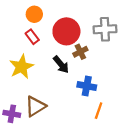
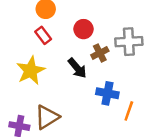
gray cross: (105, 29) -> (129, 42), moved
red circle: (66, 31) -> (83, 29), size x0.6
orange line: (99, 111) -> (129, 111), moved

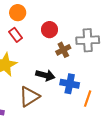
black arrow: (77, 68) -> (45, 75), moved, turned -36
brown triangle: (47, 117) -> (29, 96), moved

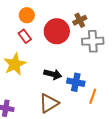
red circle: (49, 30) -> (57, 31), size x1.6
brown cross: (63, 50) -> (80, 20), moved
brown triangle: (29, 96) -> (49, 103), moved

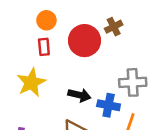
red rectangle: (25, 36) -> (44, 47), turned 32
gray cross: (93, 41) -> (133, 82), moved

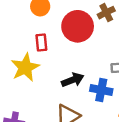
red rectangle: (44, 47) -> (41, 43), moved
black arrow: (79, 95) -> (73, 80), turned -35

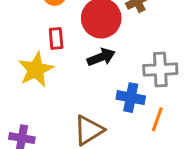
black arrow: (73, 80) -> (101, 57), moved

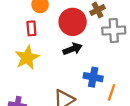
red rectangle: (56, 38) -> (31, 28), moved
gray cross: (160, 70) -> (114, 31), moved

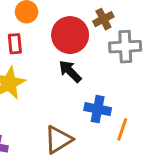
black arrow: (73, 49) -> (70, 71), turned -114

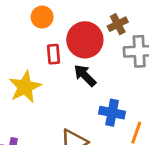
red rectangle: (15, 44) -> (54, 54), moved

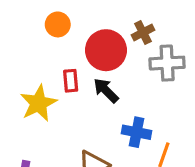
red rectangle: (54, 54) -> (71, 81), moved

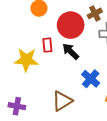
yellow star: (38, 103) -> (26, 60), turned 30
blue cross: (137, 132) -> (91, 79), turned 30

